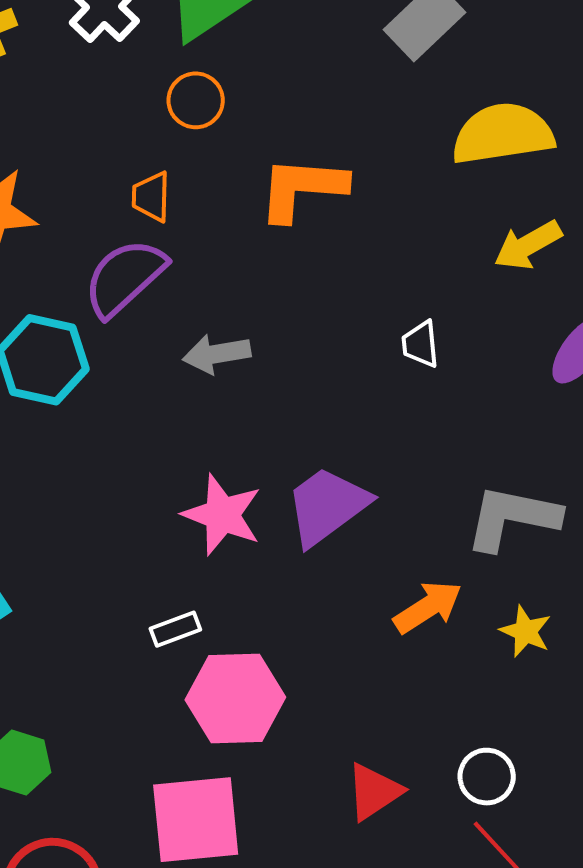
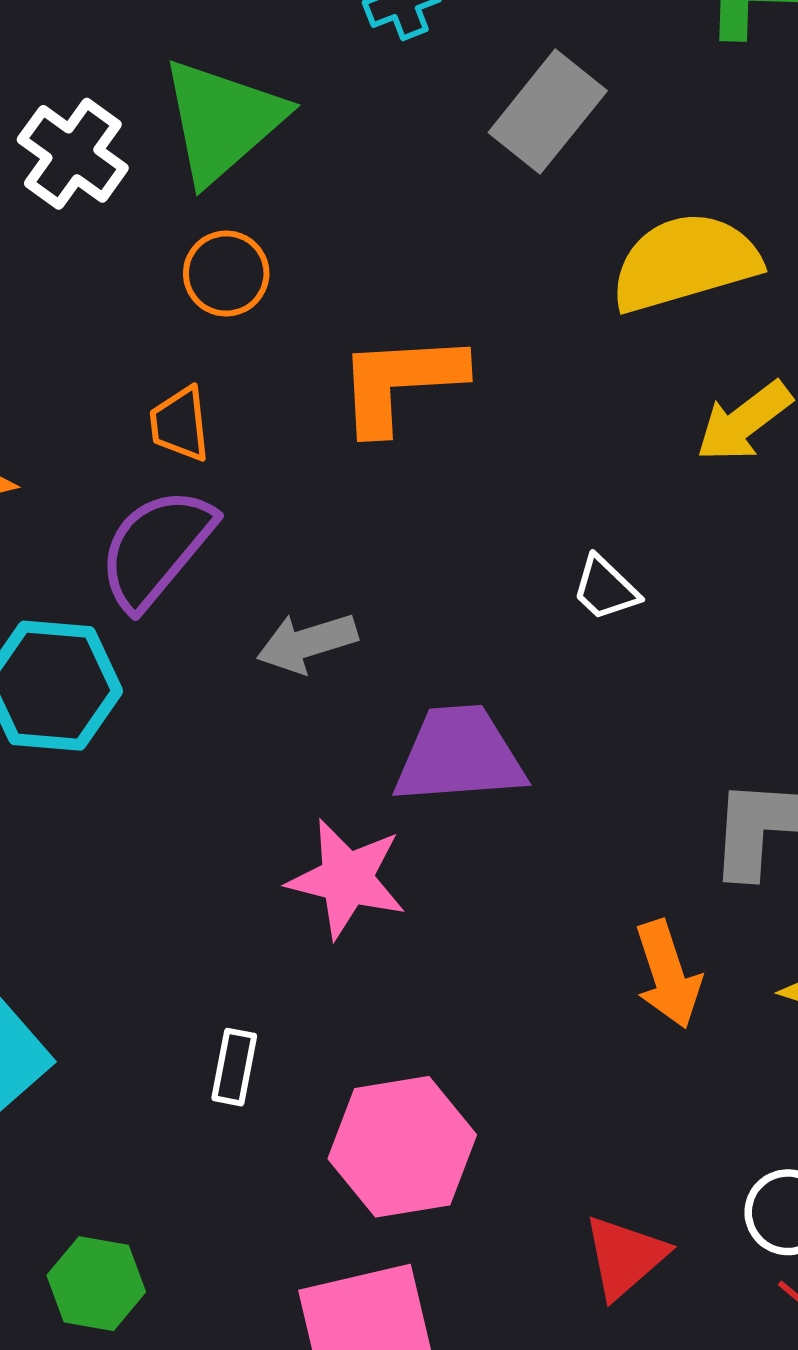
white trapezoid: (421, 344) -> (605, 588), turned -33
purple trapezoid: (327, 506) -> (459, 755), moved, turned 40
orange arrow: (428, 607) -> (668, 974), turned 112
white rectangle: (175, 629) -> (234, 1067), moved, turned -51

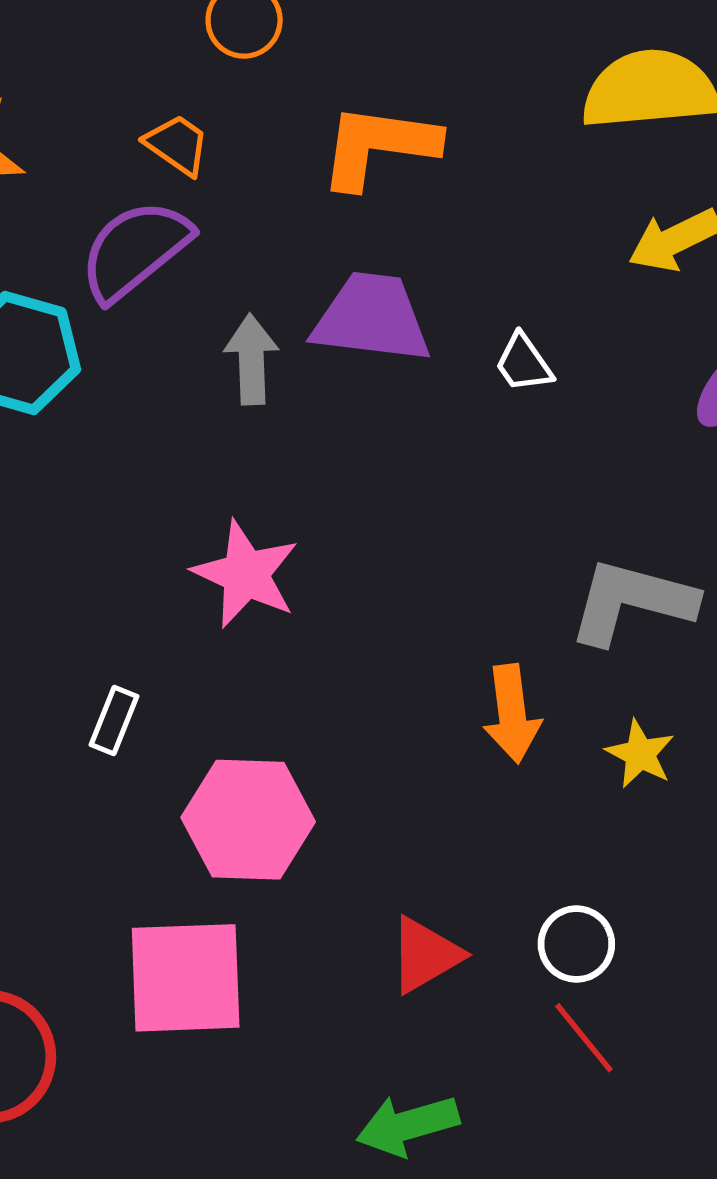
orange trapezoid: (180, 424) -> (177, 145), turned 120
gray arrow: (307, 643) -> (251, 359), turned 94
purple trapezoid: (459, 755) -> (372, 318), moved

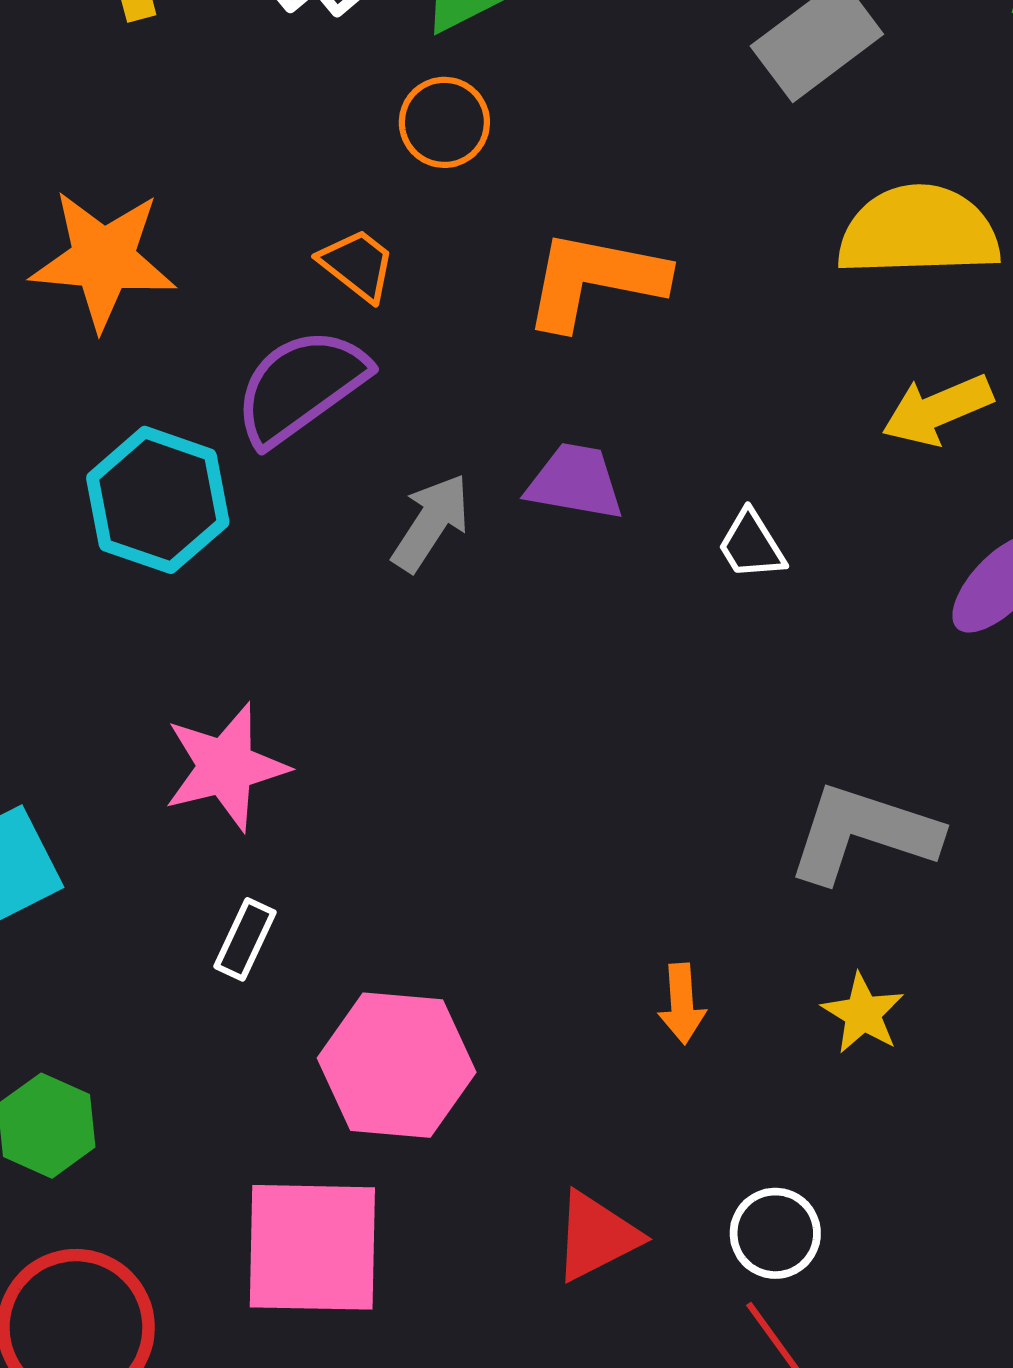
purple trapezoid: (372, 318) -> (575, 482), size x0.7
gray arrow: (251, 359) -> (431, 523), turned 32
pink star: (246, 574) -> (226, 767), moved, turned 30
orange arrow: (512, 714) -> (682, 1004), moved, size x0.7

